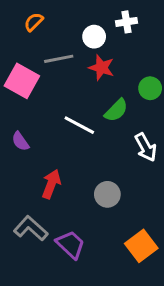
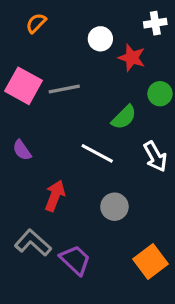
white cross: (127, 22) -> (155, 23), moved
gray line: (59, 59) -> (64, 89), moved
red star: (101, 68) -> (132, 58), moved
white line: (79, 125) -> (97, 153), moved

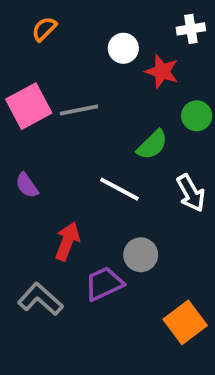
pink square: (23, 86) -> (29, 106), turned 33
purple trapezoid: (75, 260) -> (104, 284), moved, turned -68

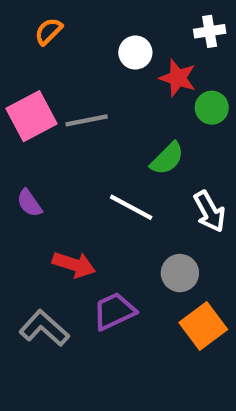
green circle: (197, 116) -> (212, 108), moved
red arrow: (67, 241) -> (74, 265), turned 87
gray circle: (141, 255) -> (180, 273), moved
orange square: (185, 322) -> (203, 326), moved

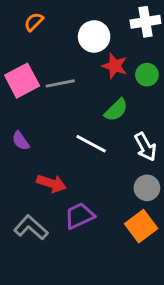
white cross: (210, 31) -> (145, 22), size x1.4
white circle: (135, 53) -> (94, 36), size x1.4
red star: (178, 78) -> (115, 66), moved
gray circle: (180, 273) -> (147, 188), moved

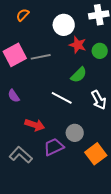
gray circle: (147, 188) -> (75, 133), moved

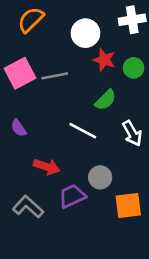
orange semicircle: (23, 15) -> (31, 20), size x1.5
orange square: (96, 154) -> (128, 205), turned 30

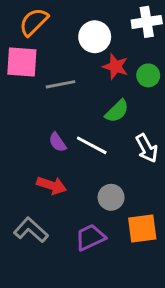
pink square: (20, 73) -> (22, 62), moved, turned 32
purple semicircle: (19, 128) -> (58, 142), moved
purple trapezoid: (72, 196) -> (90, 237), moved

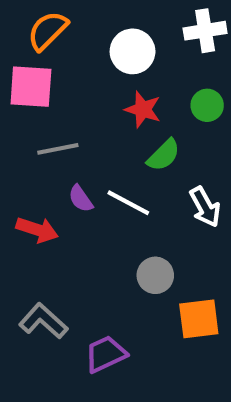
red star: (115, 66) -> (143, 109), moved
gray line: (61, 84) -> (58, 149), moved
red arrow: (52, 185) -> (37, 230), moved
purple trapezoid: (90, 237) -> (106, 354), moved

